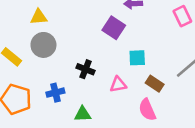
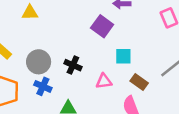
gray circle: (43, 45) -> (39, 62), moved
blue cross: (55, 93) -> (43, 86), turned 35

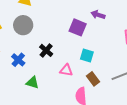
purple square: (102, 26) -> (78, 27), turned -30
gray circle: (39, 62) -> (23, 25), moved

